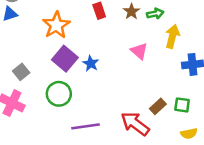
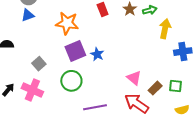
orange star: (56, 25) -> (67, 23), turned -30
pink triangle: (139, 51) -> (134, 78), moved
purple square: (65, 59) -> (75, 51), turned 30

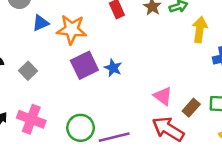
blue triangle: (28, 15) -> (40, 23), moved
gray square: (39, 64) -> (28, 71), moved
green circle: (71, 81) -> (81, 128), moved

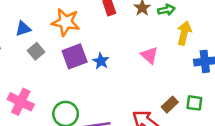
blue triangle: (40, 23) -> (23, 29), moved
gray square: (28, 71) -> (36, 51), moved
pink triangle: (163, 96) -> (149, 55), moved

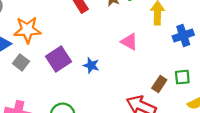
orange star: (66, 22) -> (27, 30), moved
blue star: (101, 61) -> (91, 65), moved

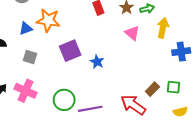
pink triangle: (129, 42) -> (132, 33), moved
gray square: (21, 62) -> (30, 57), moved, turned -32

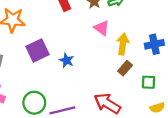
yellow arrow: (163, 28) -> (123, 44), moved
brown rectangle: (152, 89) -> (125, 68), moved

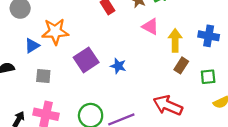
blue cross: (154, 44) -> (209, 36), turned 30

